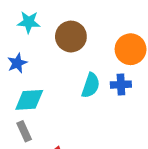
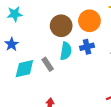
brown circle: (71, 37) -> (61, 26), moved
gray rectangle: (24, 131) -> (48, 64), moved

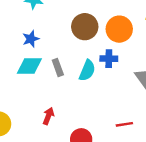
blue star: (12, 44) -> (31, 39), moved
cyan semicircle: (66, 51) -> (87, 71), moved

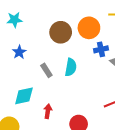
blue cross: (109, 59) -> (101, 49), moved
cyan diamond: (29, 66) -> (24, 96), moved

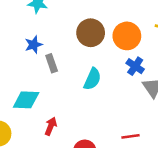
blue cross: (101, 49) -> (135, 66), turned 32
gray rectangle: (46, 70) -> (52, 63), moved

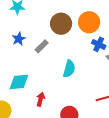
gray rectangle: (52, 63) -> (42, 46), moved, turned 72
cyan semicircle: (92, 79) -> (69, 69), moved

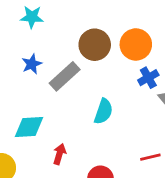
blue cross: (99, 44) -> (148, 78), turned 32
gray rectangle: (42, 46) -> (65, 76), size x1.5

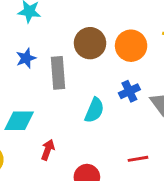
gray rectangle: (65, 76) -> (58, 73), turned -56
blue cross: (148, 78) -> (129, 91), moved

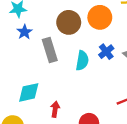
blue star: (26, 58) -> (25, 32), moved
cyan semicircle: (94, 110) -> (82, 61), moved

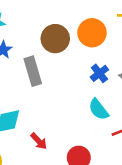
cyan semicircle: (82, 61) -> (99, 109), moved, turned 132
red arrow: (55, 109) -> (39, 141), turned 128

